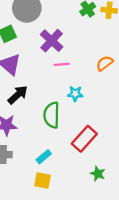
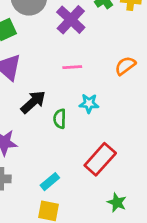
purple cross: (52, 41) -> (71, 20), moved
black arrow: (18, 95) -> (33, 102), moved
green semicircle: (52, 115) -> (60, 119), moved, size x0.6

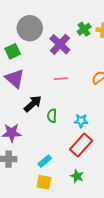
cyan star: (89, 103) -> (81, 121), moved
green star: (117, 202) -> (77, 176), moved

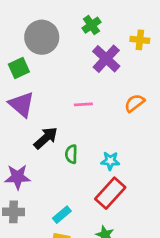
green cross: (84, 29) -> (91, 25), moved
purple cross: (60, 44) -> (106, 59), moved

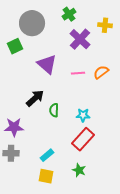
purple triangle: (22, 104) -> (47, 64), moved
pink line: (83, 104) -> (78, 73), moved

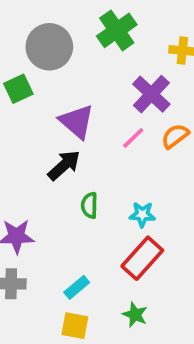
green cross: (69, 14) -> (117, 30), size x1.5
purple cross: (80, 39) -> (151, 94), moved
pink line: (78, 73) -> (133, 138), turned -40
black arrow: (35, 98) -> (64, 165), moved

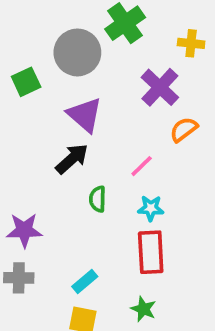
gray circle: (49, 47) -> (77, 52), moved
pink line: (133, 138) -> (142, 166), moved
red rectangle: (142, 258) -> (151, 252), turned -45

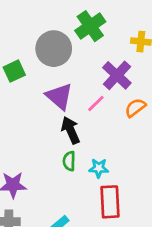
black arrow: (72, 159) -> (71, 130), moved, turned -72
pink line: (142, 166) -> (96, 103), moved
cyan star: (151, 208) -> (99, 168), moved

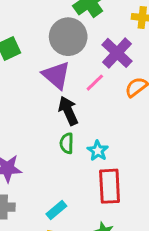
gray circle: (54, 49) -> (68, 37), moved
cyan star: (99, 168) -> (98, 151), turned 30

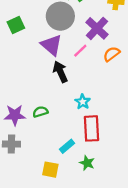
green semicircle: (67, 143) -> (40, 112), moved, turned 72
cyan rectangle: (56, 210) -> (67, 146), moved

